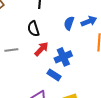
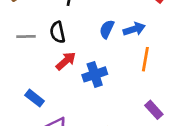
gray line: (11, 50) -> (26, 36), moved
blue rectangle: (54, 75) -> (35, 98), moved

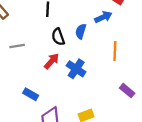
blue arrow: (134, 29) -> (103, 17), moved
black semicircle: (58, 32) -> (58, 37), moved
blue cross: (95, 74) -> (76, 69), turned -30

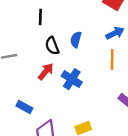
blue arrow: (103, 17) -> (115, 33), moved

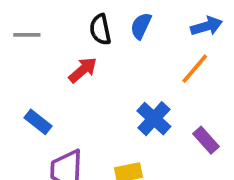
orange line: (112, 59) -> (195, 69), turned 30
blue cross: (72, 79) -> (154, 119), moved

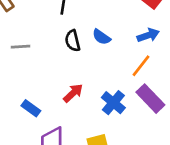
blue semicircle: (141, 26) -> (101, 37), turned -78
red arrow: (83, 70) -> (73, 93), moved
purple rectangle: (206, 140) -> (150, 99), moved, size x1.5

